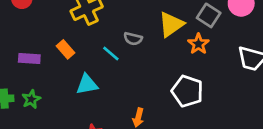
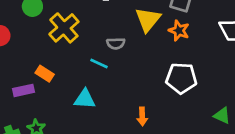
orange rectangle: (66, 49) -> (45, 74), moved
cyan triangle: (87, 84) -> (85, 99), turned 30

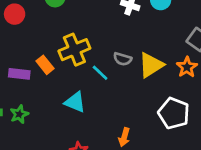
yellow triangle: (148, 20) -> (151, 65), moved
yellow cross: (64, 28) -> (74, 50), moved

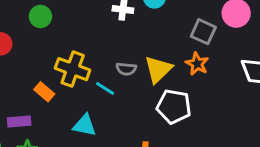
yellow cross: (74, 50) -> (73, 69), turned -36
purple rectangle: (19, 74) -> (19, 122), moved
white pentagon: (174, 113) -> (174, 107), moved

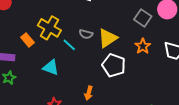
orange star: (197, 64) -> (143, 46), moved

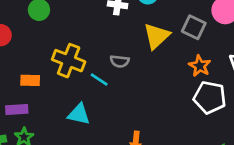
yellow triangle: (108, 38) -> (157, 36), moved
orange rectangle: (28, 40) -> (30, 80), moved, turned -40
white pentagon: (114, 65) -> (210, 97), moved

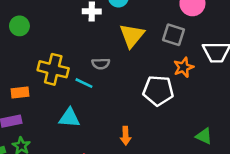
gray square: (194, 27) -> (174, 35), moved
orange star: (200, 66) -> (184, 67), moved, turned 30
white pentagon: (210, 97) -> (158, 91), moved

